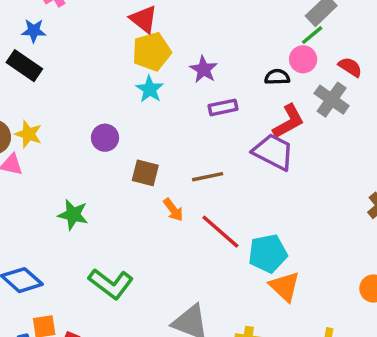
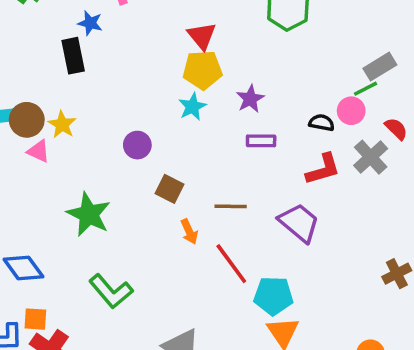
black rectangle: (24, 66) -> (73, 56), turned 32
purple trapezoid: (273, 152) -> (299, 223), moved
green star: (73, 215) -> (89, 214), size x1.4

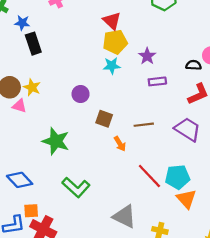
blue star: (90, 23) -> (22, 23), moved
cyan star: (192, 107) -> (112, 66), turned 30
red line: (231, 264) -> (149, 176), moved

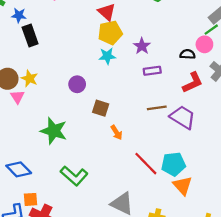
pink triangle: (19, 106) -> (17, 97), turned 40
brown line: (144, 125) -> (157, 108), moved

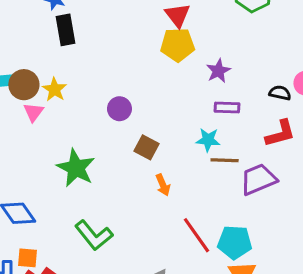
cyan star: (107, 56) -> (208, 140), moved
purple trapezoid: (183, 117) -> (258, 179), turned -64

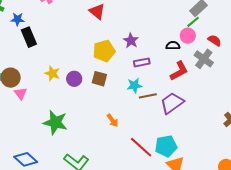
yellow pentagon: (178, 45) -> (104, 51), moved
yellow star: (55, 89) -> (52, 73), moved
brown square: (147, 147) -> (99, 79), moved

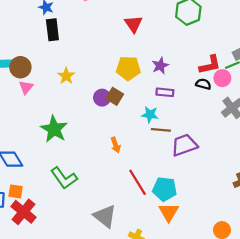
red L-shape: (179, 71) -> (210, 65), moved
purple circle: (74, 79) -> (102, 98), moved

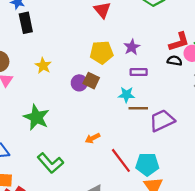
orange arrow: (116, 145) -> (93, 138), moved, turned 88

